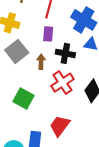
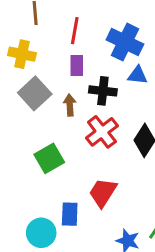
green square: (24, 99) -> (49, 158), turned 36

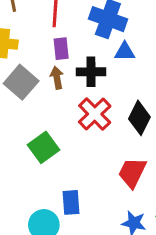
brown arrow: (70, 105) -> (57, 78), moved
red trapezoid: (103, 193) -> (132, 173), moved

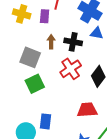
purple rectangle: (61, 49) -> (45, 16), moved
gray square: (21, 82) -> (30, 57), moved, turned -30
red trapezoid: (132, 173) -> (87, 110), turned 50

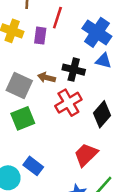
brown arrow: (51, 42) -> (46, 78), moved, turned -80
red trapezoid: (87, 110) -> (86, 155), turned -45
blue rectangle: (45, 121) -> (33, 166), turned -63

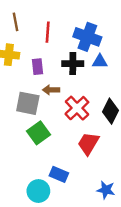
purple rectangle: (40, 36) -> (38, 67), moved
black cross: (74, 70) -> (73, 64), moved
red trapezoid: (86, 155) -> (88, 143), moved

